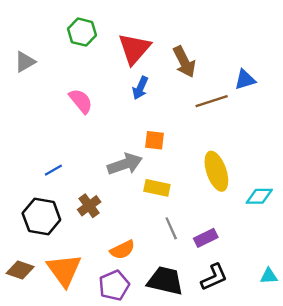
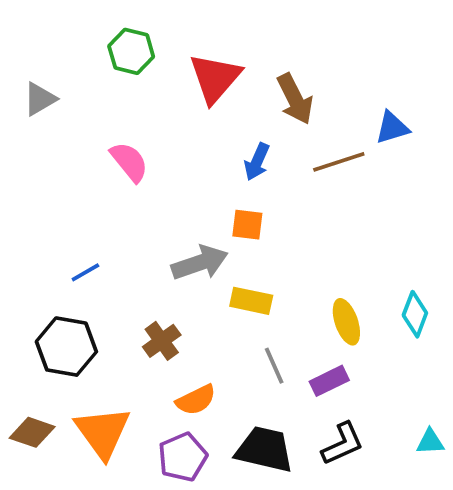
blue arrow: (140, 88) -> (257, 162), moved
yellow ellipse: (216, 171) -> (346, 322), moved, size x0.7
cyan diamond: (259, 196) -> (415, 314), turned -68
brown cross: (89, 206) -> (162, 341), moved

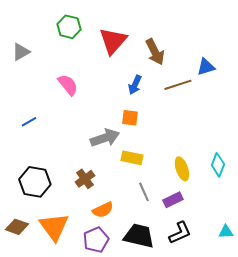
blue line: (85, 272) -> (29, 122), moved

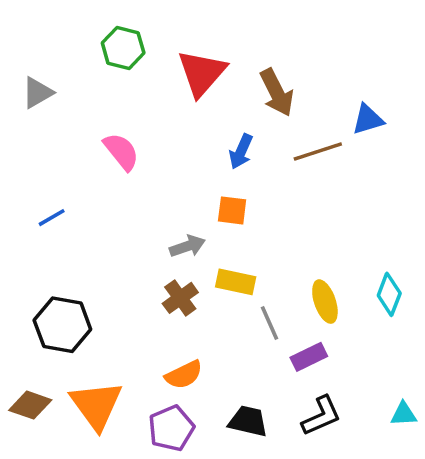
gray arrow: (105, 138) -> (187, 246), size x0.7
brown cross: (85, 179) -> (180, 298), moved
gray line: (144, 192) -> (270, 323), moved
black trapezoid: (139, 236) -> (248, 421), size x0.7

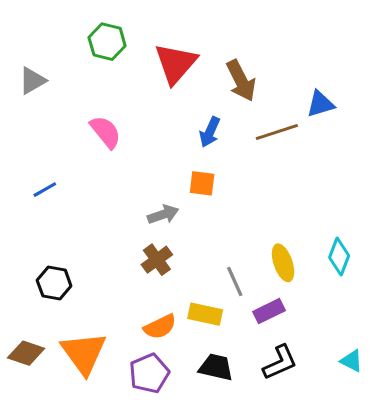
yellow rectangle: (236, 282) -> (205, 314), moved
black hexagon: (62, 325) -> (54, 283), size x0.7
cyan triangle: (404, 414) -> (352, 361), turned 30

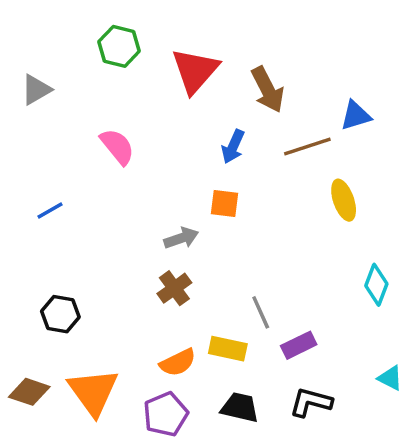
yellow ellipse: (283, 263) -> (344, 200), moved
cyan triangle: (352, 361) -> (390, 378), moved
black L-shape: (280, 362) -> (311, 402), turned -141

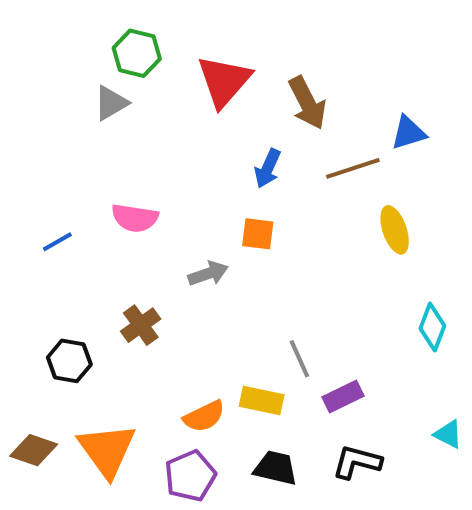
gray triangle: (36, 90) -> (111, 103), moved
pink semicircle: (117, 147) -> (135, 218), moved, turned 138
brown cross: (174, 288) -> (141, 325), moved

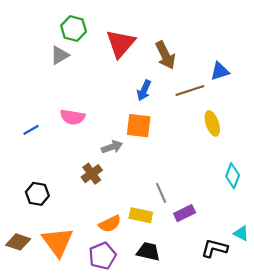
orange square: (258, 234) -> (139, 126), size x1.4
brown cross: (141, 325) -> (92, 174), moved
black L-shape: (357, 462) -> (214, 248), moved

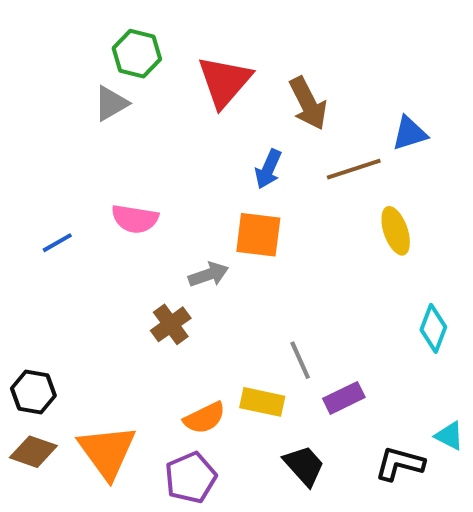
black hexagon: (37, 194) -> (33, 392), moved
black trapezoid: (148, 251) -> (304, 466), moved, turned 35

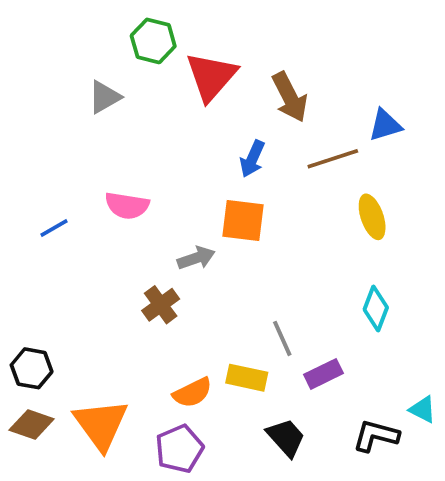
green hexagon: (137, 54) -> (153, 41), moved
cyan diamond: (433, 328) -> (376, 308), moved

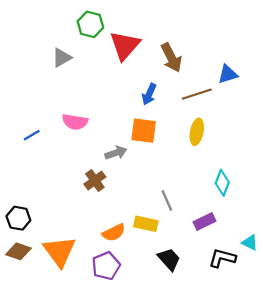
yellow ellipse: (372, 217) -> (197, 132), moved, turned 30
purple rectangle: (323, 374) -> (205, 221), moved

